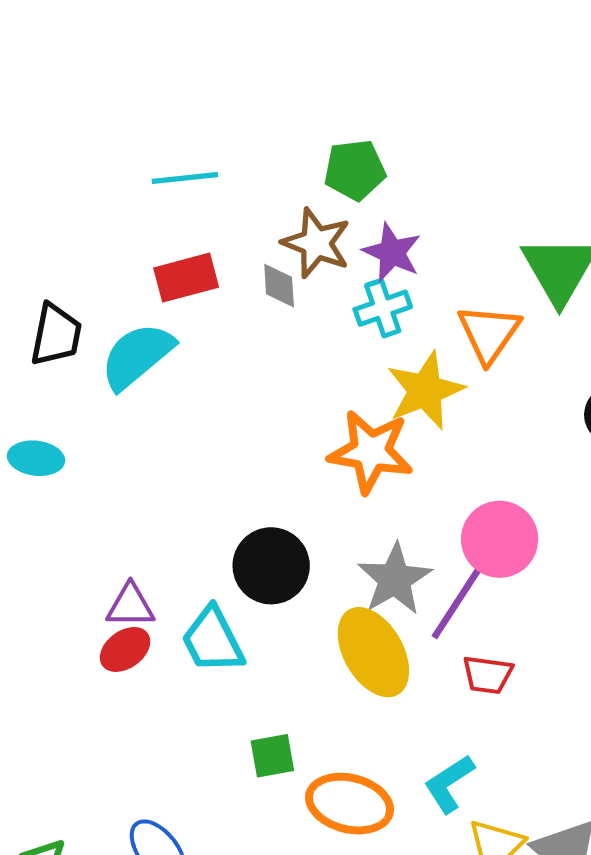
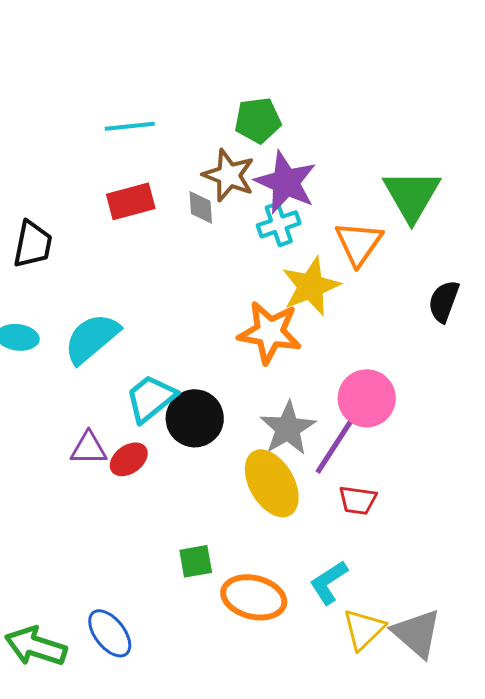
purple star: (392, 252) -> (286, 182), size x1.4
cyan semicircle: (137, 356) -> (92, 338), moved
cyan trapezoid: (213, 640) -> (151, 398), moved, turned 78
red ellipse: (125, 649) -> (129, 459), moved

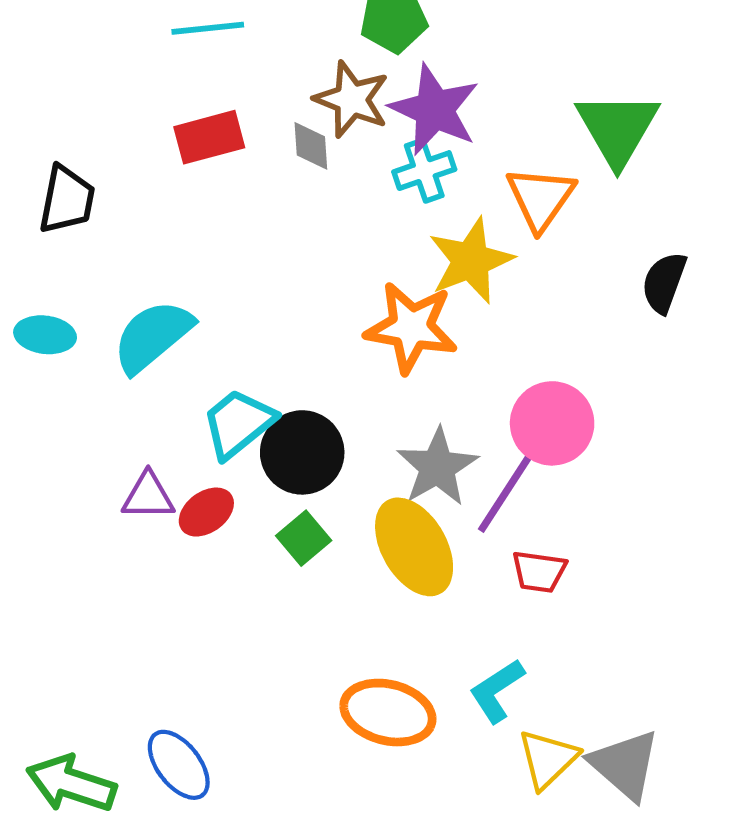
green square: (196, 561) -> (304, 538), moved, turned -30

